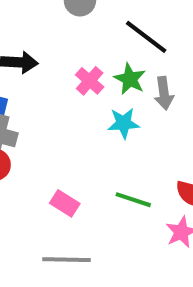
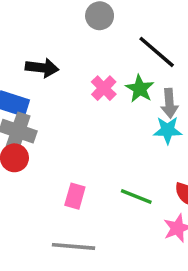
cyan star: (124, 123) -> (168, 130), moved
pink rectangle: (65, 203) -> (75, 196), turned 70

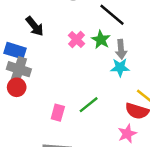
black arrow: (42, 68) -> (35, 26), turned 45
green line: (136, 197) -> (89, 105), moved, turned -60

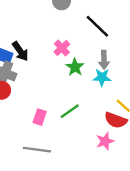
black arrow: (35, 26) -> (20, 51), moved
green star: (101, 40) -> (75, 67), moved

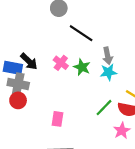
black line: (97, 26) -> (81, 33), moved
pink cross: (62, 48) -> (61, 63), moved
green line: (70, 111) -> (104, 108), moved

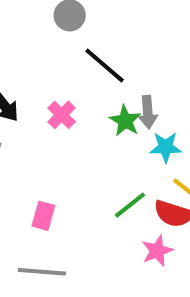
green star: (82, 67) -> (125, 121), moved
cyan star: (109, 72) -> (166, 147), moved

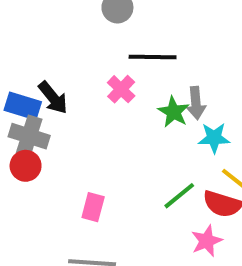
black line: (105, 65) -> (153, 57), turned -39
pink cross: (62, 115) -> (121, 89), moved

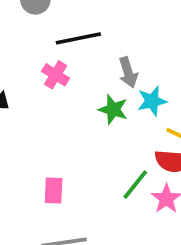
green star: (174, 112) -> (113, 109), moved
green line: (179, 196) -> (135, 185), moved

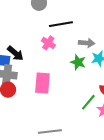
gray arrow: (128, 72) -> (87, 43), turned -70
pink rectangle: (54, 190) -> (42, 83), moved, size x1.5

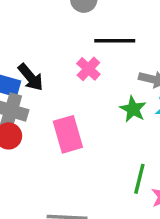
pink rectangle: (42, 83) -> (68, 134), turned -30
green line: (88, 102) -> (139, 179), turned -36

